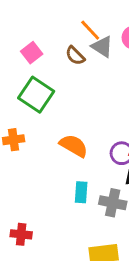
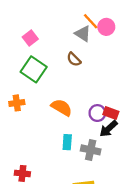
orange line: (90, 30) -> (91, 21), moved
brown semicircle: (75, 56) -> (74, 59), moved

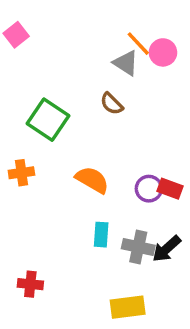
pink square: (30, 38) -> (16, 35), moved
black arrow: (109, 129) -> (167, 249), moved

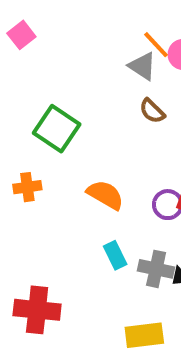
brown semicircle: (112, 104) -> (152, 111), moved
cyan rectangle: (101, 235) -> (115, 255), turned -30
red cross: (30, 284) -> (37, 310), size x1.6

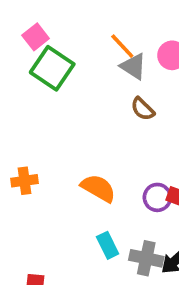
pink square: (21, 35) -> (36, 37), moved
orange line: (156, 45) -> (122, 46), moved
green square: (57, 129) -> (52, 68), moved

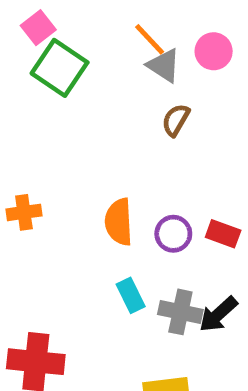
brown semicircle: (143, 109) -> (176, 120), turned 75
orange semicircle: (98, 188) -> (119, 222), turned -123
purple circle: (157, 197) -> (173, 234), moved

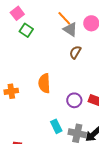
green square: (60, 68) -> (26, 30), size x0.6
orange semicircle: (119, 222) -> (44, 83), moved

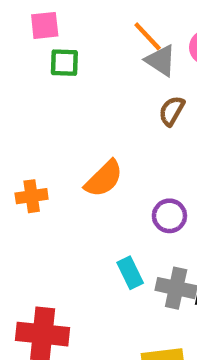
pink square: (17, 13) -> (45, 25), turned 32
green square: (26, 30) -> (64, 63), turned -32
orange semicircle: (44, 83) -> (104, 179), turned -132

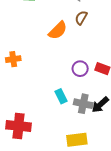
orange semicircle: (104, 179) -> (58, 30), moved

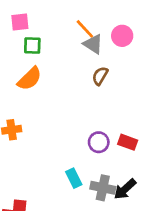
orange semicircle: (58, 30) -> (30, 79), moved

